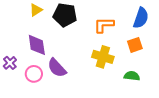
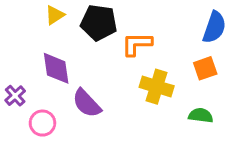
orange L-shape: (104, 25) -> (137, 44), moved
pink circle: (34, 74) -> (42, 123), moved

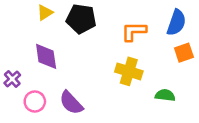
orange L-shape: (137, 44) -> (134, 31), moved
orange square: (205, 68) -> (184, 53), moved
purple semicircle: (87, 103) -> (71, 103), moved

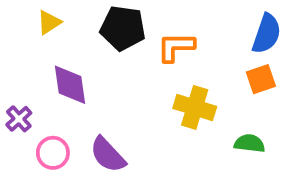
yellow triangle: (45, 13) -> (49, 22), moved
orange L-shape: (134, 31) -> (176, 47), moved
orange square: (184, 53) -> (261, 79), moved

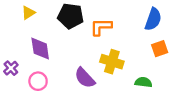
orange square: (261, 79) -> (160, 49), moved
pink circle: (53, 153) -> (38, 81), moved
purple semicircle: (108, 155) -> (85, 78), moved

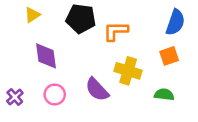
orange square: (160, 49) -> (169, 56), moved
purple cross: (11, 68) -> (15, 97), moved
pink circle: (38, 81) -> (55, 94), moved

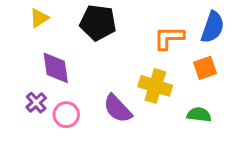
orange L-shape: (116, 31) -> (169, 38), moved
purple cross: (15, 97) -> (36, 103), moved

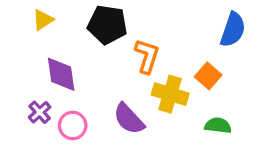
orange L-shape: (169, 38) -> (147, 56), moved, turned 108
orange square: (205, 68) -> (208, 76), moved, turned -30

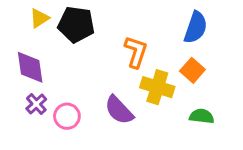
black pentagon: (107, 25) -> (76, 24), moved
blue semicircle: (233, 30) -> (196, 27), moved
purple diamond: (61, 74) -> (30, 67), moved

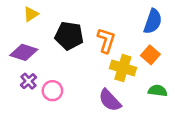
black pentagon: (76, 24) -> (69, 36), moved
purple diamond: (30, 67) -> (24, 52), turned -64
purple semicircle: (119, 110) -> (110, 100), moved

